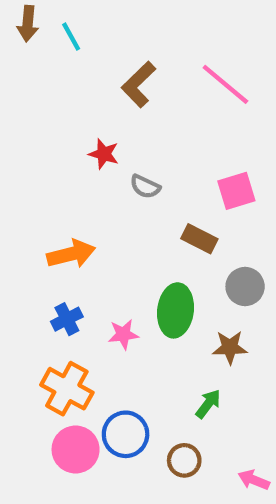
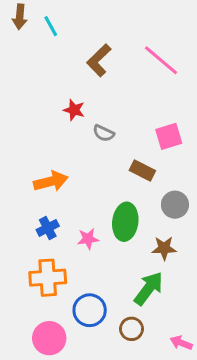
orange cross: (67, 389) -> (48, 278), turned -33
green arrow: (208, 404) -> (149, 288), size x1.6
pink circle: (76, 450) -> (49, 338), moved

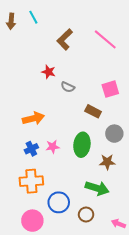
brown arrow: (20, 17) -> (11, 21), moved
pink star: (88, 239) -> (53, 147), moved
green arrow: (149, 288) -> (97, 188), turned 70

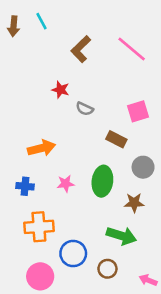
blue cross: (31, 149) -> (25, 186), moved, turned 32

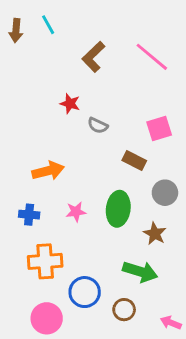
brown star: (134, 203) -> (155, 234), turned 30

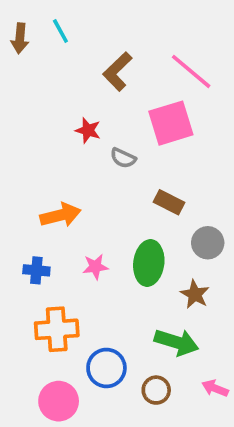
pink square: (159, 128) -> (171, 123), moved, size x1.4
pink arrow: (171, 323) -> (215, 388), moved

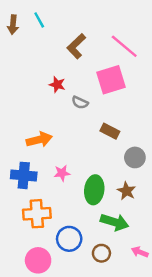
green ellipse: (149, 263) -> (94, 190), moved
blue cross: (36, 270) -> (24, 175), size x1.5

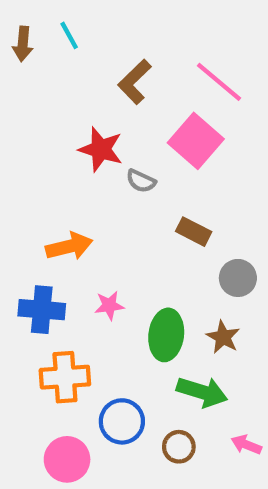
pink square: (111, 80) -> (196, 141), turned -32
red star: (57, 85) -> (101, 149), size x1.5

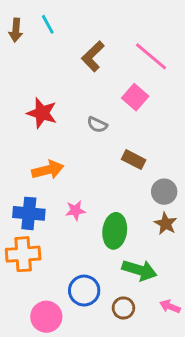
pink square: (196, 141) -> (135, 97), size x0.7
red star: (101, 149) -> (42, 113), moved
brown star: (223, 337) -> (166, 224), moved
orange cross: (65, 377) -> (23, 254), moved

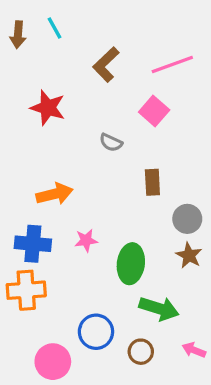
pink line: (151, 56) -> (172, 64), turned -60
red star: (42, 113) -> (48, 108), moved
brown rectangle: (134, 160) -> (152, 182), turned 60

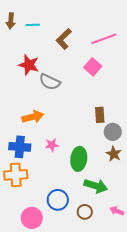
cyan line: (54, 28) -> (33, 25), moved, turned -64
gray semicircle: (111, 143) -> (50, 82), moved, size x1.5
brown rectangle: (152, 182) -> (100, 115), moved

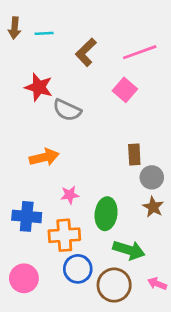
blue cross: (20, 147) -> (27, 216), moved
orange cross: (16, 175) -> (64, 235), moved
brown circle: (85, 212) -> (114, 285), size x1.6
pink circle: (32, 218) -> (24, 278), moved

